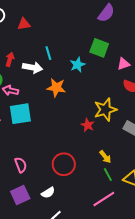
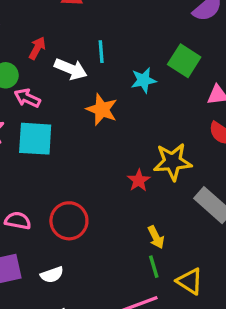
red circle: (64, 164) -> (69, 221), moved
pink semicircle: (21, 165) -> (18, 221), turned -70

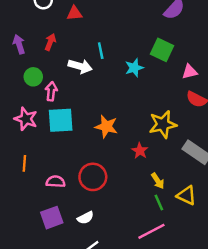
red arrow: (37, 48) -> (50, 42), moved
pink arrow: (27, 98) -> (51, 91), turned 78
orange star: (102, 109) -> (106, 126), moved
red star: (139, 180) -> (140, 151), moved
yellow triangle: (190, 281) -> (187, 195), moved

